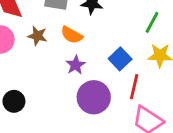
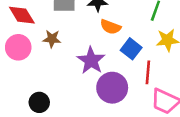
orange semicircle: (72, 35) -> (111, 27), moved
purple star: (76, 65) -> (91, 60), size x1.5

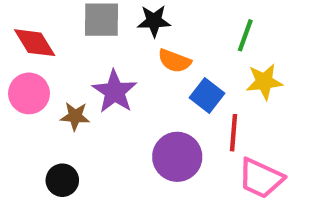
brown star: (52, 39) -> (75, 116), moved
purple star: (91, 60) -> (115, 92), moved

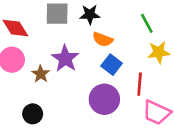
green line: (245, 35) -> (147, 23), turned -48
blue square: (207, 95) -> (112, 65), moved
brown star: (75, 116) -> (41, 74), turned 30

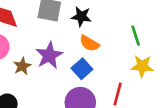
blue square: (112, 65) -> (82, 69), moved

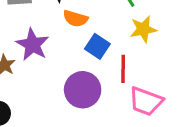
blue square: (82, 69) -> (97, 46), moved

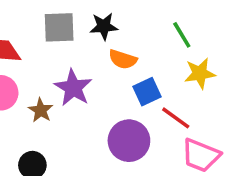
blue square: (97, 46) -> (147, 92), turned 30
red line: (123, 69) -> (176, 118), turned -56

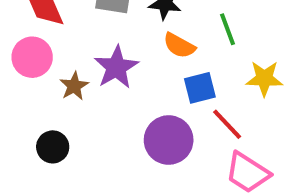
green line: (182, 35) -> (227, 29), moved

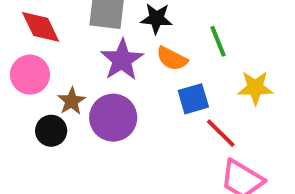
purple star: (116, 67) -> (122, 60), moved
purple circle: (169, 140) -> (113, 118), moved
black circle: (53, 147) -> (51, 131), moved

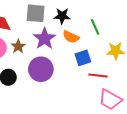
brown star: (72, 101) -> (18, 46), moved
red line: (221, 133) -> (98, 76), turned -36

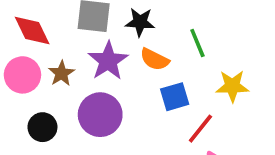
red line: (98, 76) -> (200, 129), turned -60

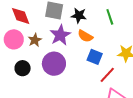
green line: (197, 43) -> (110, 17), moved
blue square: (175, 97) -> (95, 57), turned 35

